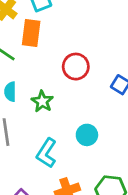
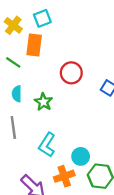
cyan circle: (87, 135) -> (81, 156), moved

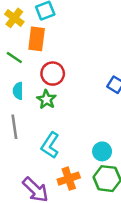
red circle: (71, 73) -> (53, 74), moved
cyan circle: (81, 156) -> (102, 151), moved

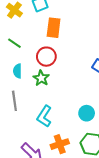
orange rectangle: (37, 39) -> (54, 28), moved
cyan circle: (102, 151) -> (87, 113), moved

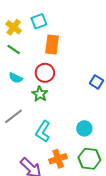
green line: (14, 43) -> (14, 50), moved
cyan semicircle: (18, 71) -> (16, 78), moved, turned -64
gray line: (14, 101) -> (14, 116), turned 60

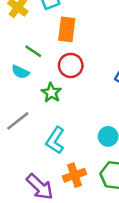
green line: (14, 50) -> (33, 51), moved
red circle: (45, 73) -> (71, 65), moved

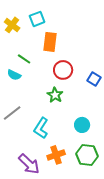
red circle: (71, 65) -> (63, 70), moved
green star: (51, 93) -> (55, 95), moved

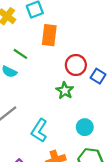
red circle: (63, 70) -> (76, 65), moved
green star: (55, 95) -> (65, 91), moved

